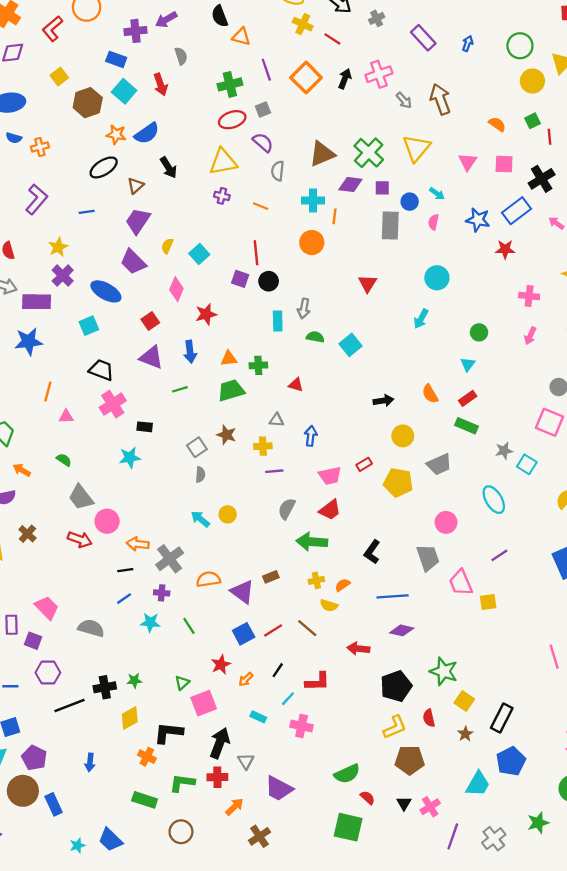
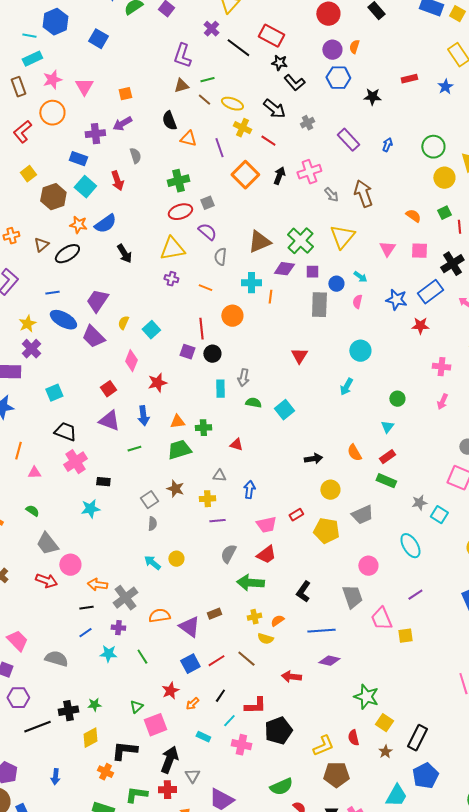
purple line: (266, 70) -> (219, 148), moved
brown triangle: (135, 186) -> (41, 245), moved
orange circle: (312, 243) -> (232, 316), moved
blue ellipse: (106, 291) -> (63, 320), moved
black pentagon: (396, 686) -> (278, 731), moved

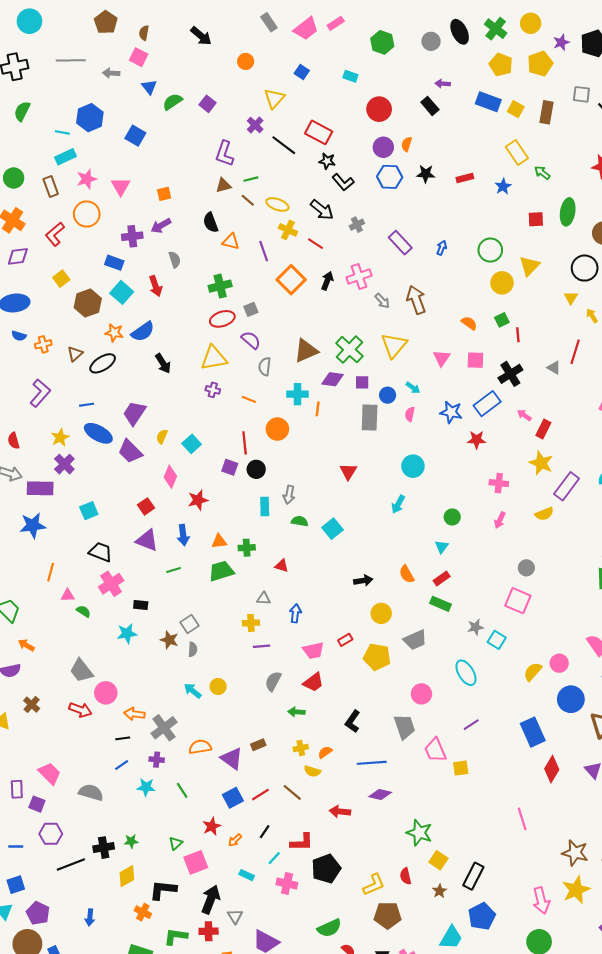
black star: (372, 97) -> (426, 174), moved
brown star: (175, 489) -> (169, 640), moved
green semicircle: (32, 511) -> (84, 611), moved
green arrow: (250, 583) -> (296, 712), size x0.6

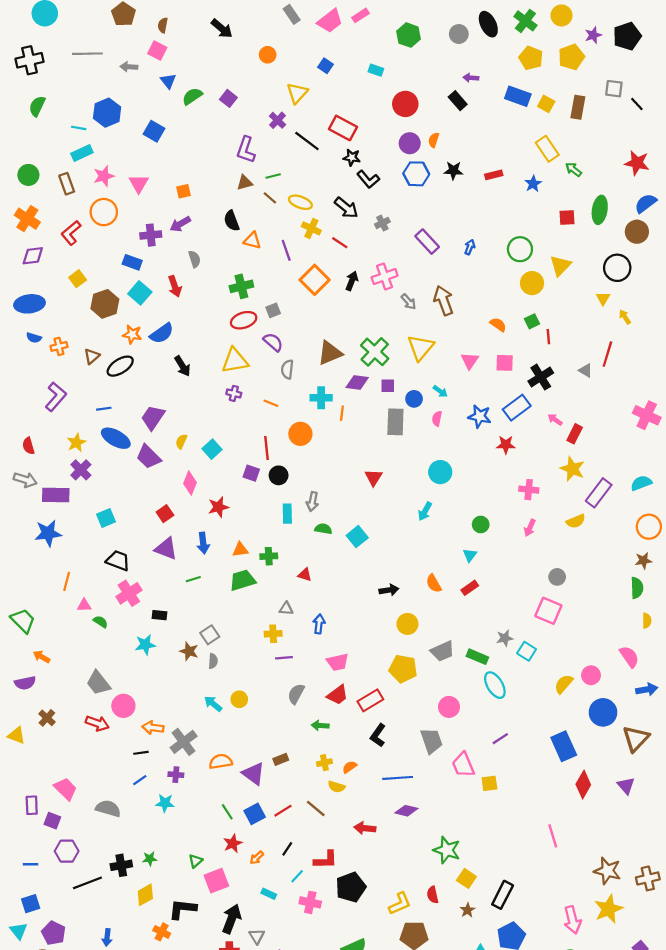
green rectangle: (441, 604) -> (477, 657), moved
red rectangle: (345, 640) -> (370, 700), moved, size x1.6
green line: (182, 790) -> (227, 812), moved

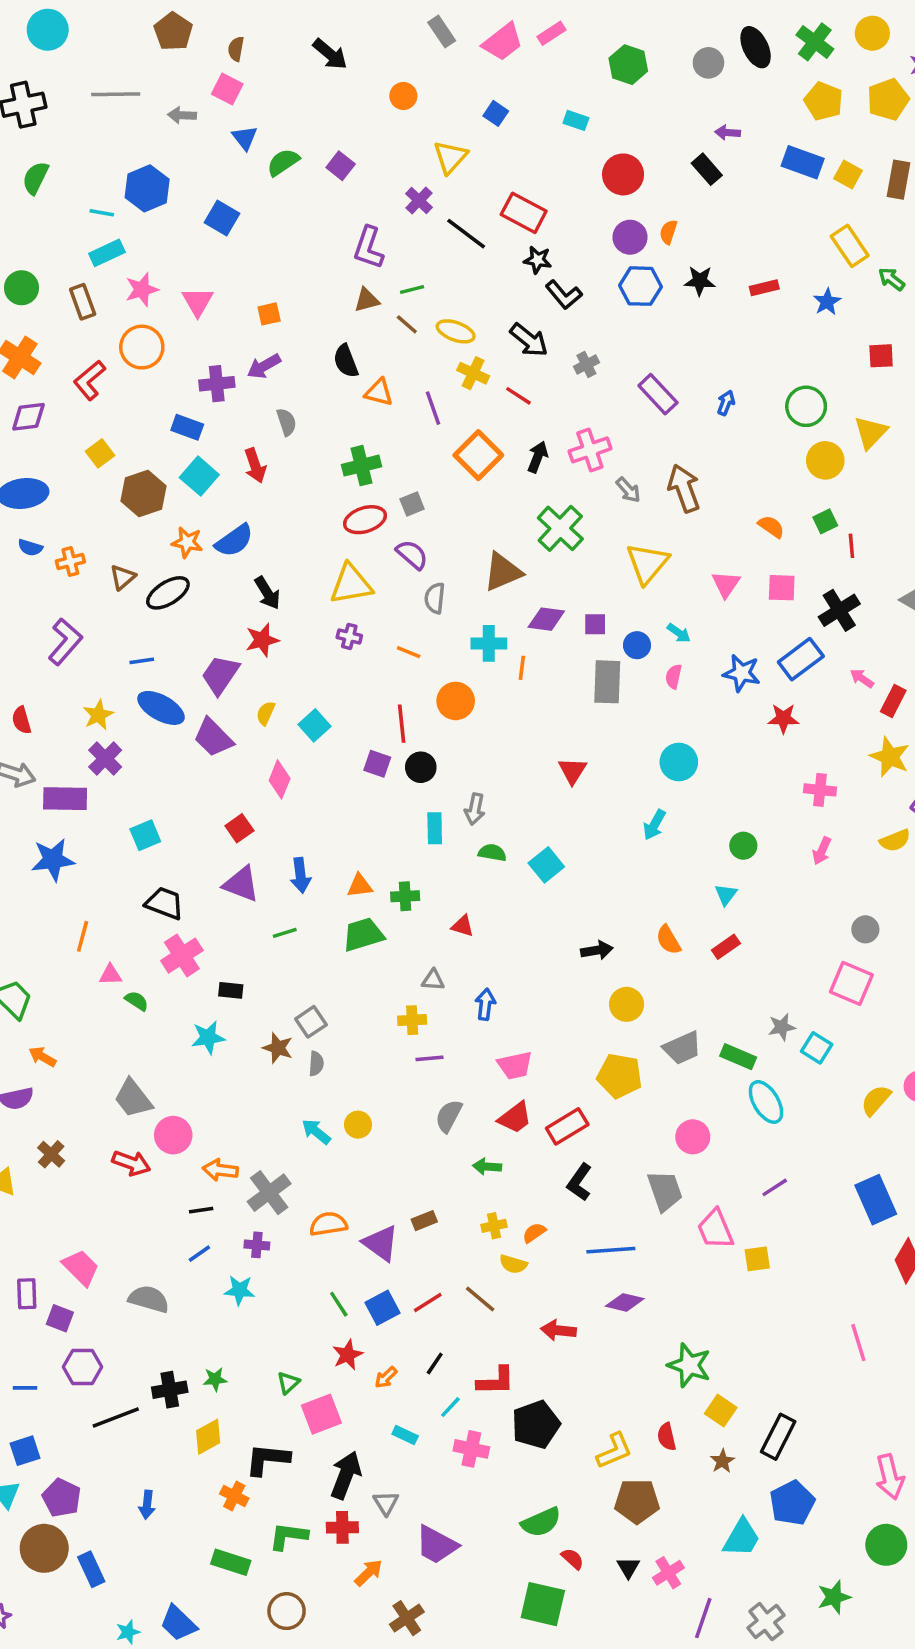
green cross: (375, 352) -> (560, 528), moved
red star: (218, 507) -> (262, 640), moved

